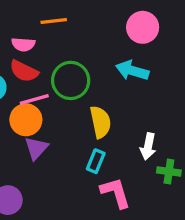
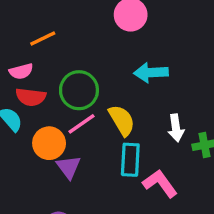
cyan arrow: (132, 71) -> (151, 73), moved
pink line: (34, 99) -> (81, 124), moved
cyan rectangle: (96, 161) -> (130, 160), size x1.4

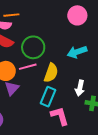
orange line: (43, 39) -> (11, 15), moved
cyan arrow: (151, 73) -> (77, 52), turned -36
yellow semicircle: (122, 120) -> (51, 73), turned 30

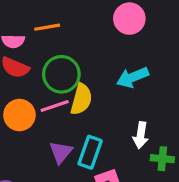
orange line: (11, 15) -> (47, 27), moved
yellow semicircle: (51, 73) -> (81, 99), moved
purple triangle: (12, 88) -> (61, 152), moved

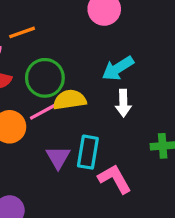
yellow semicircle: (81, 99) -> (70, 100), turned -104
white arrow: (141, 135) -> (123, 103), moved

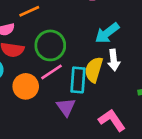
yellow semicircle: (70, 100) -> (94, 70), moved, turned -60
cyan rectangle: (88, 152) -> (78, 80), moved

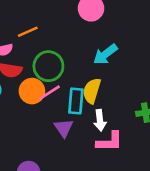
white arrow: (114, 60) -> (100, 120), moved
orange circle: (26, 86) -> (32, 91), moved
pink L-shape: (112, 120) -> (110, 142), turned 124

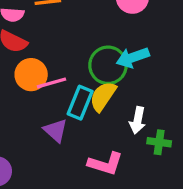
green circle: (48, 66) -> (108, 65), moved
white arrow: (100, 120) -> (138, 120), moved
purple triangle: (64, 128) -> (56, 130), turned -30

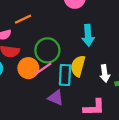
cyan arrow: (133, 58) -> (88, 35), turned -55
green circle: (108, 65) -> (47, 50), moved

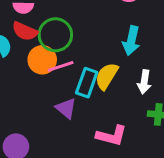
green circle: (47, 50) -> (55, 35), moved
white arrow: (105, 73) -> (144, 82), moved

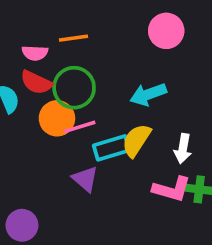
cyan arrow: (131, 41) -> (148, 94), moved, turned 56
cyan rectangle: (87, 83) -> (111, 148), turned 52
pink L-shape: (112, 136) -> (172, 189), moved

